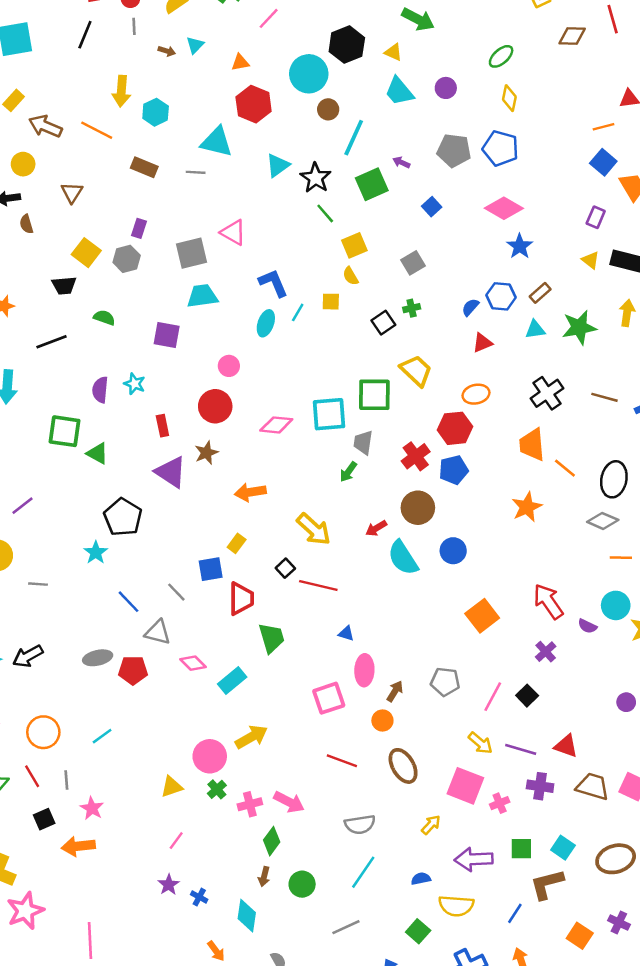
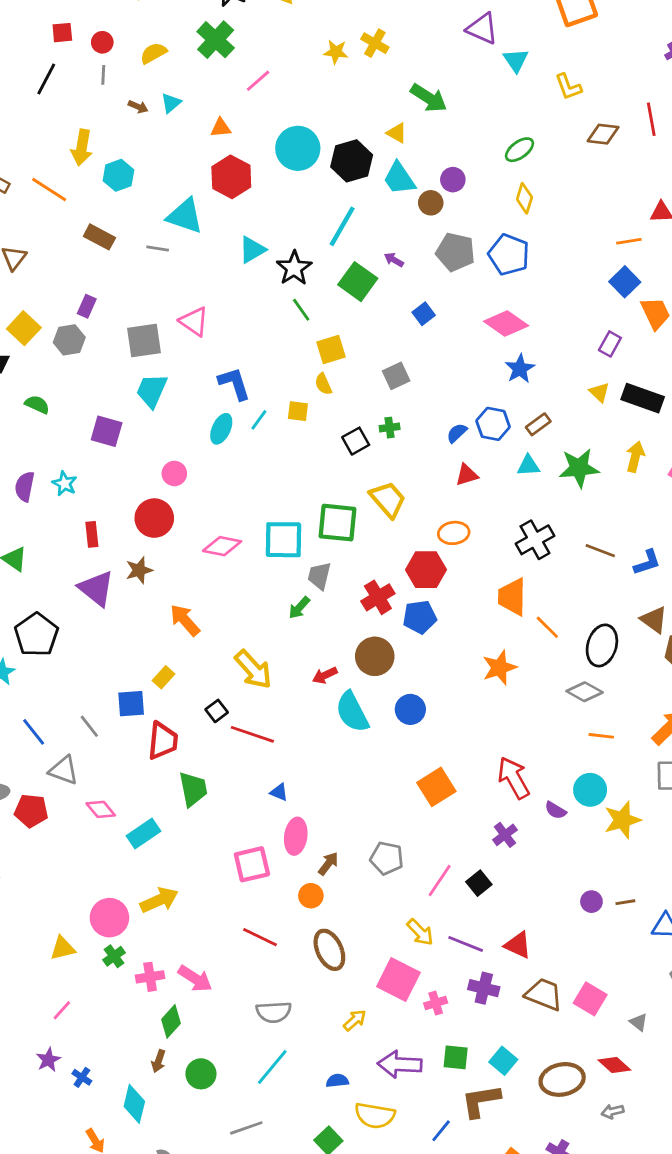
black hexagon: (347, 45) -> (352, 161), moved
brown circle: (328, 109) -> (431, 203), moved
green square: (372, 184) -> (358, 282), turned -36
cyan trapezoid: (202, 296) -> (152, 391), turned -64
orange arrow: (250, 492) -> (185, 620), turned 52

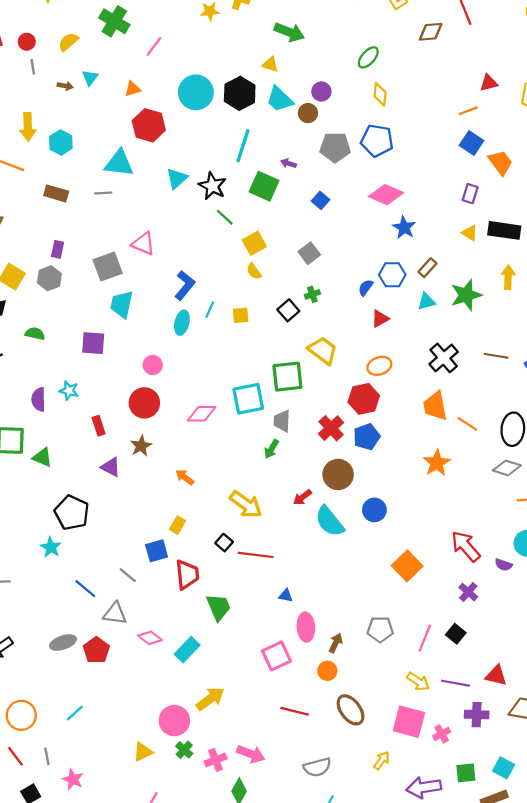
blue L-shape: (234, 384) -> (185, 285), turned 68
yellow square: (298, 411) -> (241, 315), moved
purple triangle: (96, 588) -> (111, 467), size x0.7
orange arrow: (185, 620) -> (185, 477), size x0.7
red pentagon: (31, 811) -> (96, 650), turned -30

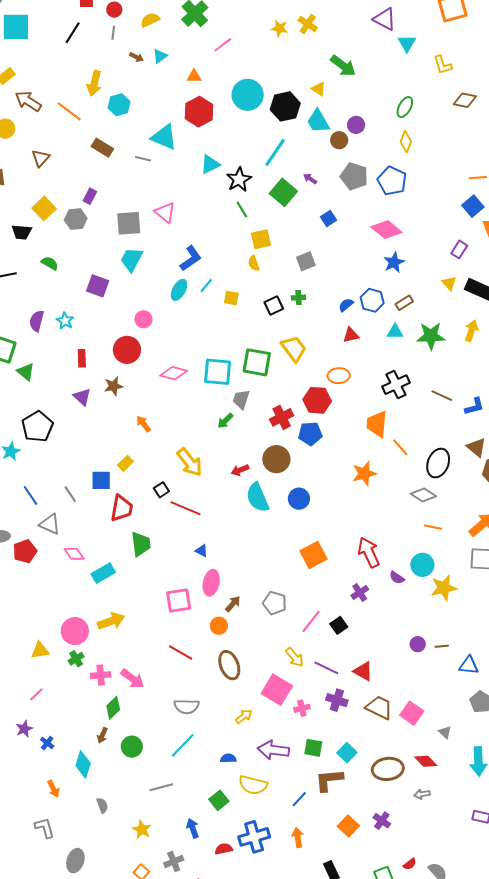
green ellipse: (368, 57) -> (405, 107), turned -30

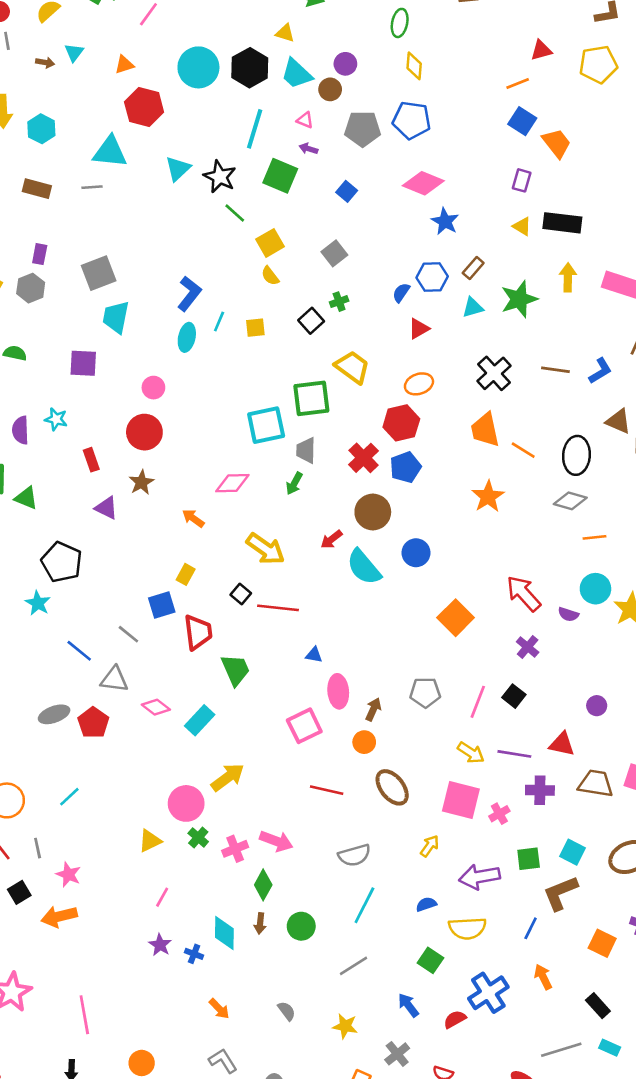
pink triangle: (165, 212) -> (305, 120), moved, size x0.6
pink diamond: (174, 373) -> (232, 483), moved
purple circle: (418, 644) -> (597, 706), moved
cyan diamond: (83, 764) -> (224, 933), moved

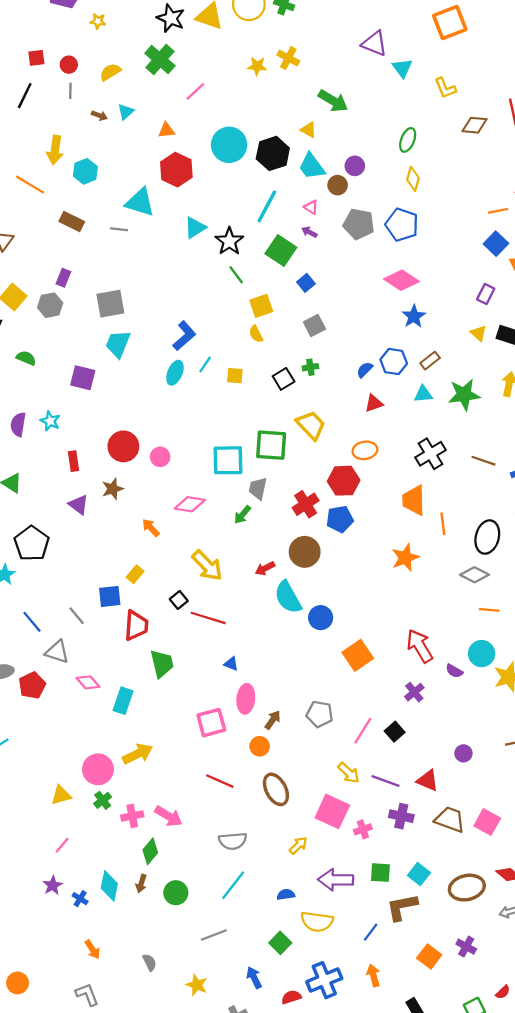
blue square: (347, 191) -> (306, 283), moved
pink circle: (153, 388) -> (160, 457), moved
orange line: (523, 450) -> (443, 524), turned 40
blue circle: (416, 553) -> (321, 618), moved
cyan rectangle: (200, 720) -> (123, 701), turned -35

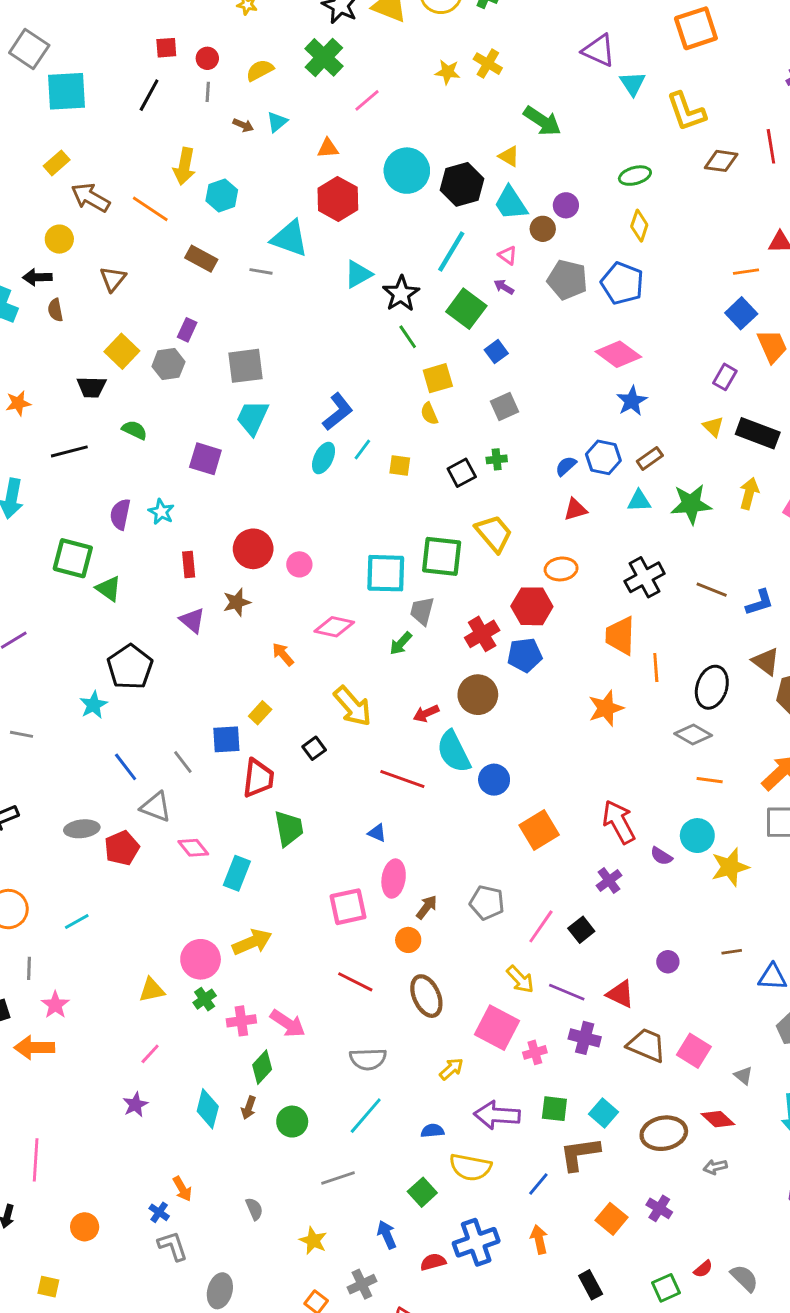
yellow L-shape: (445, 88) -> (686, 112), size x1.4
green ellipse: (408, 140) -> (635, 176), turned 50
red line: (208, 618) -> (402, 779), moved
blue cross: (80, 899) -> (159, 1212), moved

